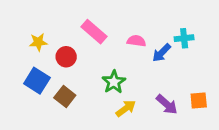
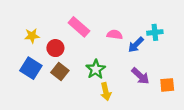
brown square: (65, 97) -> (60, 72), moved
purple arrow: (167, 104) -> (140, 76), moved
yellow arrow: (126, 108) -> (106, 92), turned 114

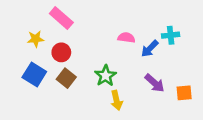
pink rectangle: (79, 27) -> (61, 18), moved

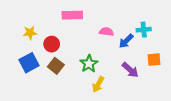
pink rectangle: (61, 18) -> (72, 15), moved, turned -42
blue square: (34, 74) -> (29, 63), turned 30
orange square: (184, 93) -> (154, 60), moved
yellow arrow: (117, 100) -> (98, 84), turned 42

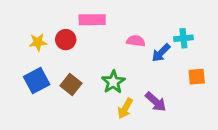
red circle: (52, 44) -> (66, 40), moved
purple arrow: (130, 70) -> (156, 102), moved

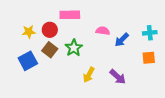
cyan cross: (183, 38) -> (150, 33), moved
green star: (113, 82) -> (74, 48), moved
brown square: (71, 85) -> (50, 50), moved
yellow arrow: (125, 108) -> (89, 75), moved

